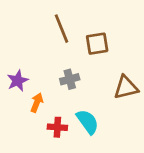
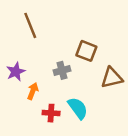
brown line: (61, 29) -> (30, 25), moved
brown square: (97, 44) -> (86, 51), moved, turned 30

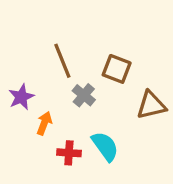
brown line: (30, 25) -> (62, 61), moved
gray cross: (62, 70) -> (84, 95), turned -35

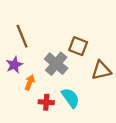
brown line: (62, 61) -> (22, 36), moved
gray cross: (84, 95) -> (56, 64), size x1.5

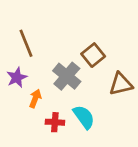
brown square: (78, 46) -> (93, 55), turned 30

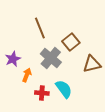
brown line: (26, 43) -> (40, 28), moved

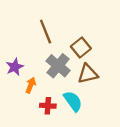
brown triangle: (92, 64) -> (88, 74), moved

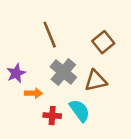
brown square: (81, 48) -> (103, 42), moved
orange arrow: (31, 85) -> (34, 93), turned 70

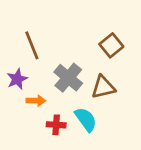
brown line: (50, 35) -> (32, 45), moved

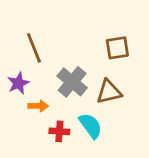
brown square: (111, 45) -> (117, 48), turned 30

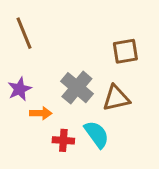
brown line: (34, 48) -> (24, 33), moved

